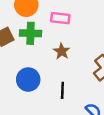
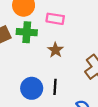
blue circle: (28, 80) -> (32, 88), moved

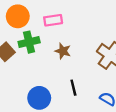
blue circle: (32, 88) -> (39, 98), moved

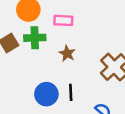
blue circle: (39, 98) -> (46, 94), moved

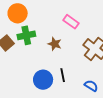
pink rectangle: (63, 20) -> (71, 22), moved, turned 42

